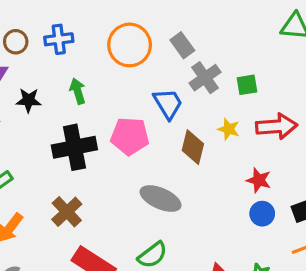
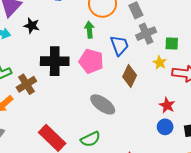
green arrow: (78, 91) -> (89, 30), moved
yellow star: (229, 129) -> (160, 63), moved
brown cross: (67, 212) -> (26, 84), moved

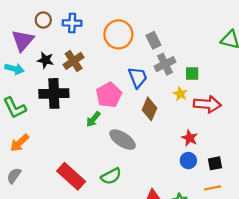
green arrow: (89, 30) -> (93, 119), moved, turned -133
black cross: (55, 61) -> (54, 93), moved
pink pentagon: (91, 61) -> (109, 95), turned 30
brown cross: (26, 84) -> (74, 61), moved

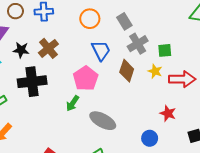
orange circle: (118, 34) -> (90, 19), size x0.7
blue trapezoid: (138, 77) -> (101, 50), moved
brown diamond: (149, 109) -> (127, 71), moved
blue circle: (188, 161) -> (150, 138), moved

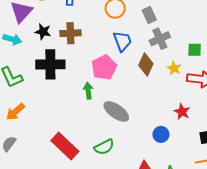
brown cross: (48, 48) -> (70, 33), turned 30
green square: (165, 50) -> (195, 50), moved
green arrow: (73, 103) -> (88, 91), turned 133

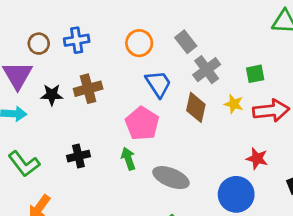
black cross: (50, 64) -> (78, 156), moved, size x0.6
blue circle: (161, 134) -> (236, 194), size x1.6

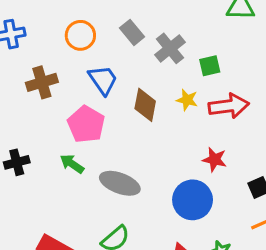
gray cross: (207, 70) -> (170, 48), moved
brown cross: (88, 89) -> (42, 82), moved
green arrow: (128, 159) -> (72, 164), turned -35

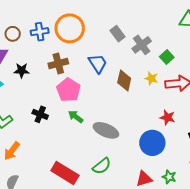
orange circle: (80, 35) -> (70, 28), moved, size x1.5
green square: (210, 66) -> (167, 57), turned -32
pink pentagon: (86, 124) -> (68, 90), moved
black cross: (17, 162) -> (40, 114), turned 35

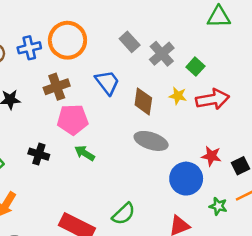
pink pentagon: (68, 90) -> (73, 120), turned -30
red star: (167, 117) -> (211, 156), moved
gray ellipse: (106, 130) -> (151, 141), moved
green star: (169, 177) -> (218, 206), moved

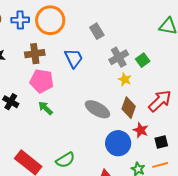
gray cross: (162, 54) -> (119, 57), moved
red arrow: (213, 99) -> (160, 101), moved, turned -45
brown diamond: (143, 101) -> (129, 108), moved

